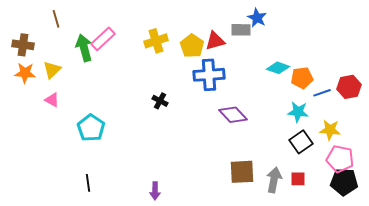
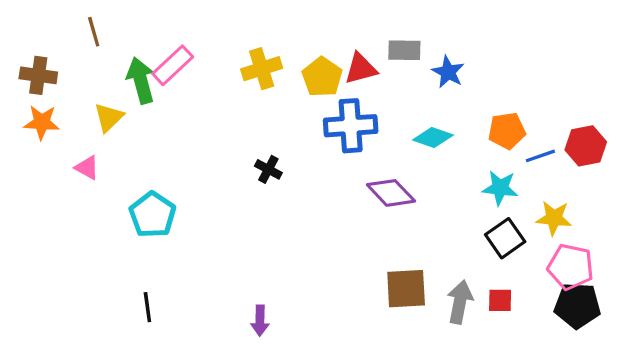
blue star: (257, 18) -> (448, 72), moved
cyan diamond: (278, 68) -> (433, 137), moved
yellow triangle: (52, 70) -> (109, 117), moved

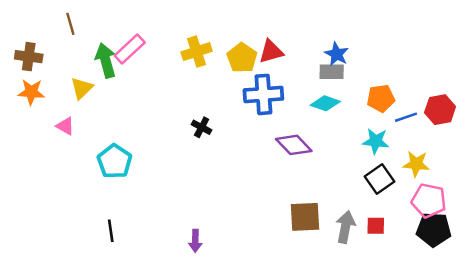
gray rectangle: (404, 50) -> (332, 72), moved

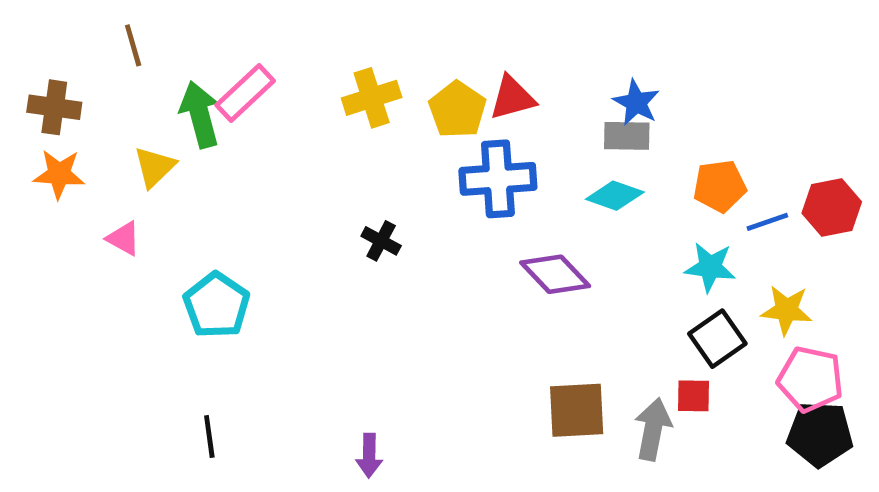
red square: (376, 226) -> (693, 396), moved

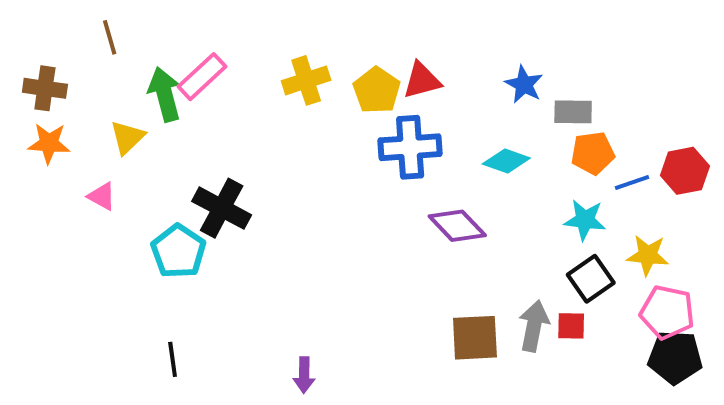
gray rectangle: (627, 136) -> (573, 112), moved
black cross: (381, 241) -> (222, 208), moved, size x1.8
gray arrow: (653, 429) -> (534, 326), moved

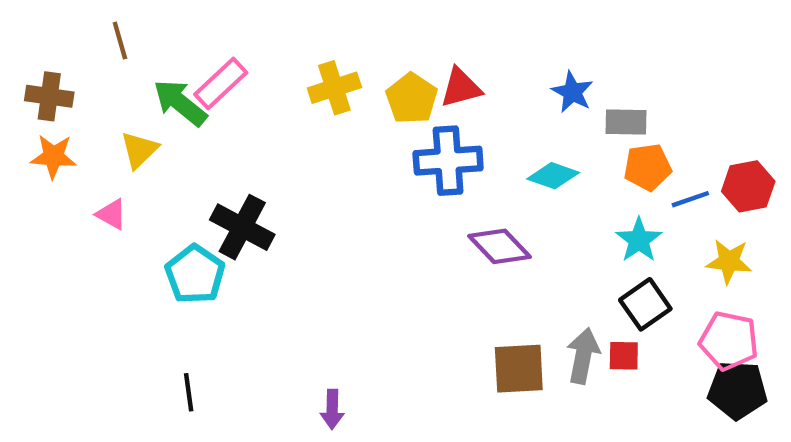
green arrow: (165, 94) -> (180, 103), turned -36
cyan star: (585, 220) -> (639, 240), turned 30
yellow star: (648, 255) -> (729, 261), moved

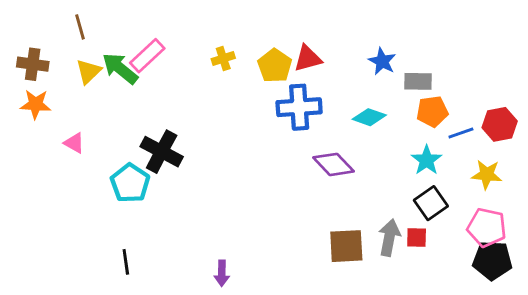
yellow cross: (334, 88) -> (223, 58), size x0.7
yellow triangle: (139, 150) -> (89, 71), moved

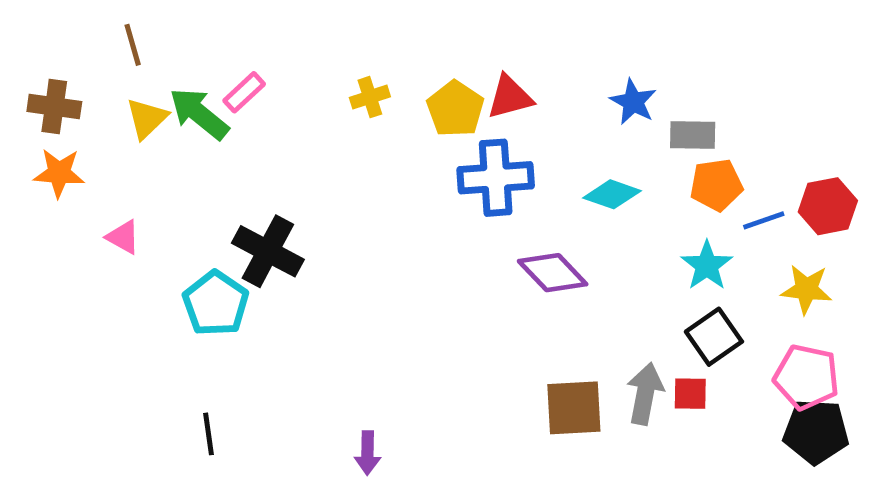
pink rectangle: (147, 56) -> (244, 92), size x0.7

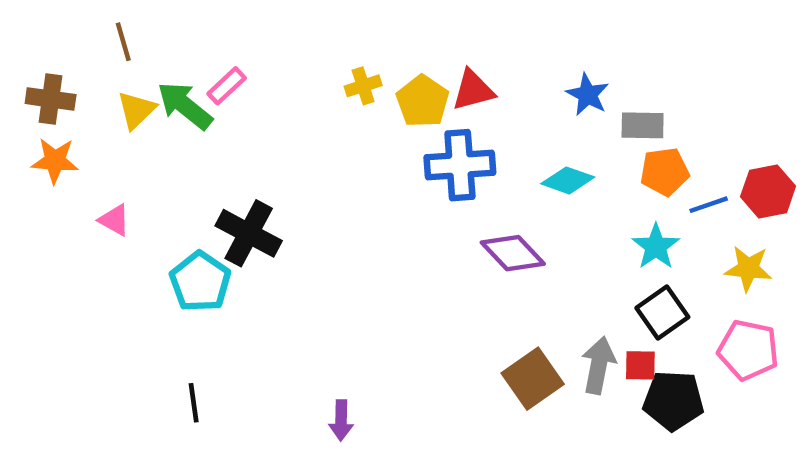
yellow cross: (370, 97) -> (363, 86), moved
brown square: (574, 408) -> (533, 379), turned -32
black pentagon: (816, 432) -> (673, 401), moved

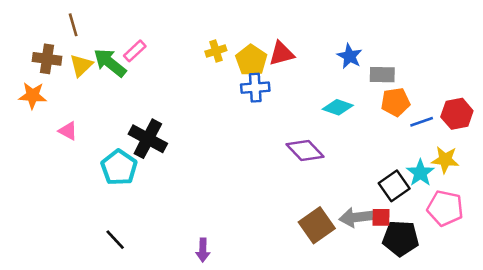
brown cross: (51, 99) -> (47, 59), moved
blue cross: (460, 165) -> (255, 88), moved, size x0.7
cyan star: (656, 246) -> (420, 173), moved
gray arrow: (599, 365) -> (356, 217), turned -108
black line: (194, 403) -> (115, 240), turned -35

